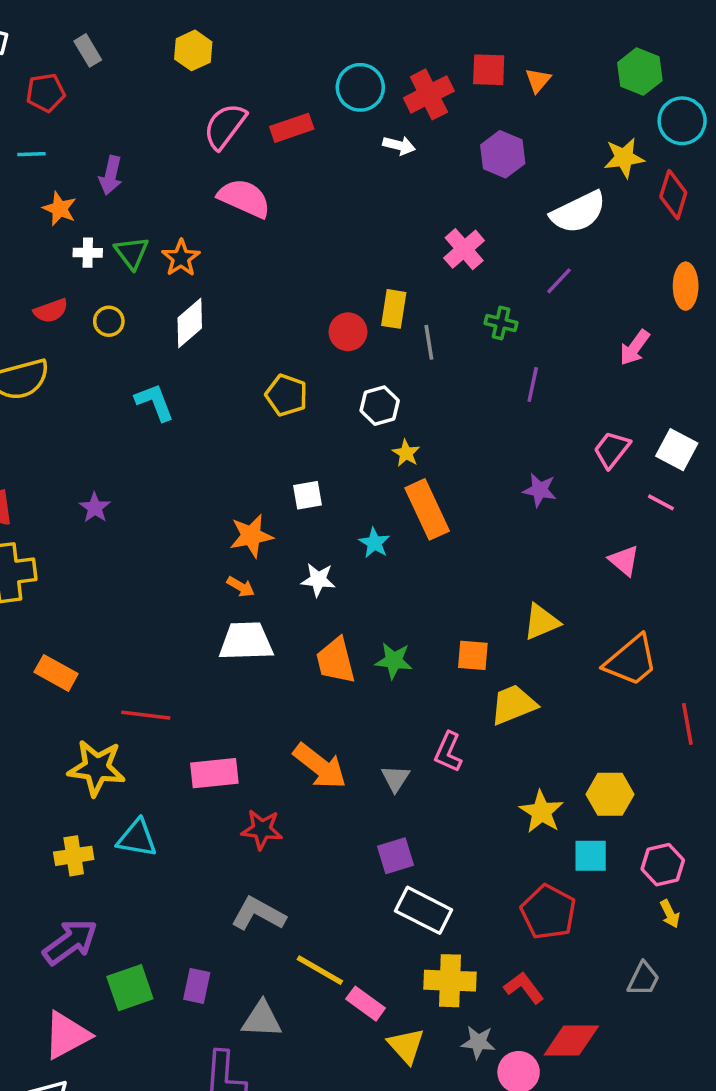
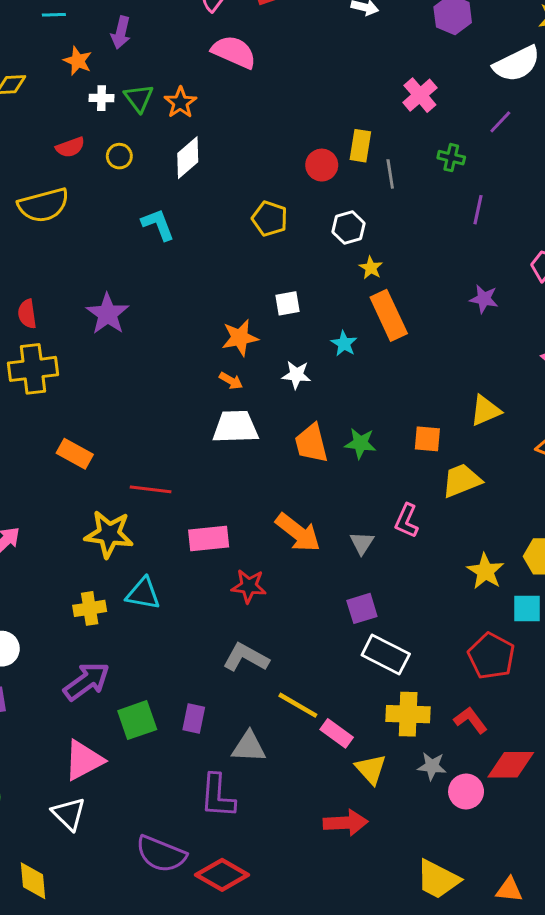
purple star: (95, 508) -> (107, 314), size x1.6

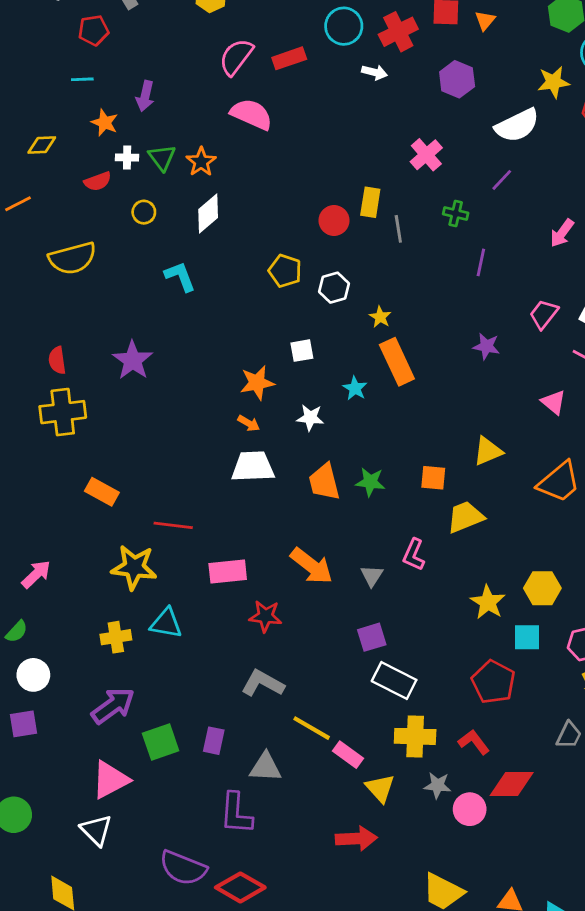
red semicircle: (70, 147) -> (98, 181), moved
white hexagon: (349, 228) -> (334, 288), moved

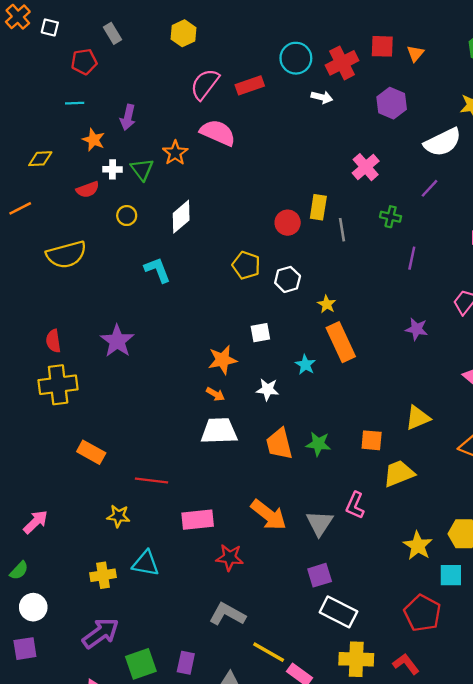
orange star: (201, 162) -> (175, 153), moved
yellow star: (134, 567) -> (118, 516), size x0.6
gray triangle: (372, 576) -> (320, 523), size x1.4

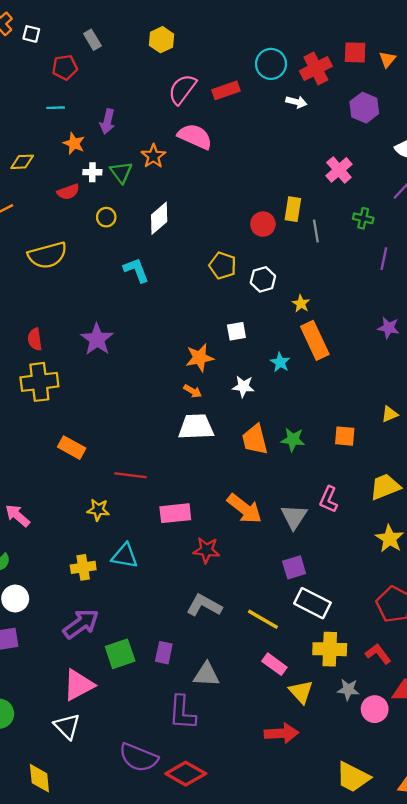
yellow triangle: (418, 418) -> (390, 414), size x0.7
yellow trapezoid: (399, 473) -> (385, 487), moved
pink arrow: (36, 522) -> (18, 516), turned -95
yellow line: (269, 652) -> (263, 619), moved

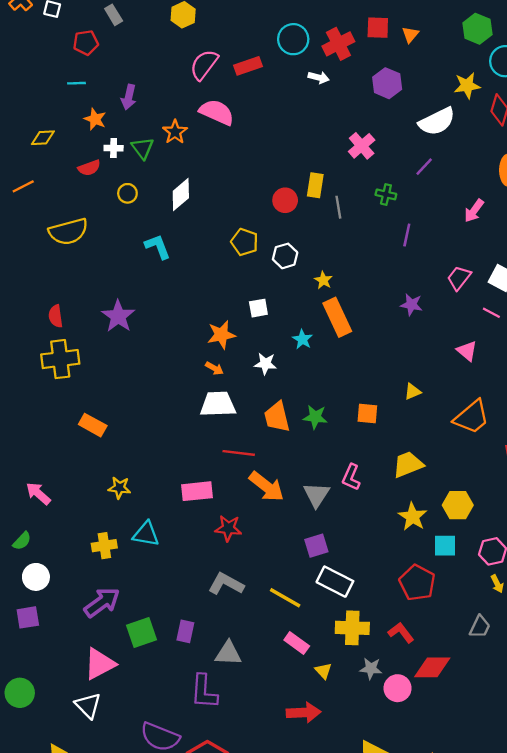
red line: (130, 475) -> (239, 453), moved
yellow triangle: (301, 692) -> (323, 671), size x0.7

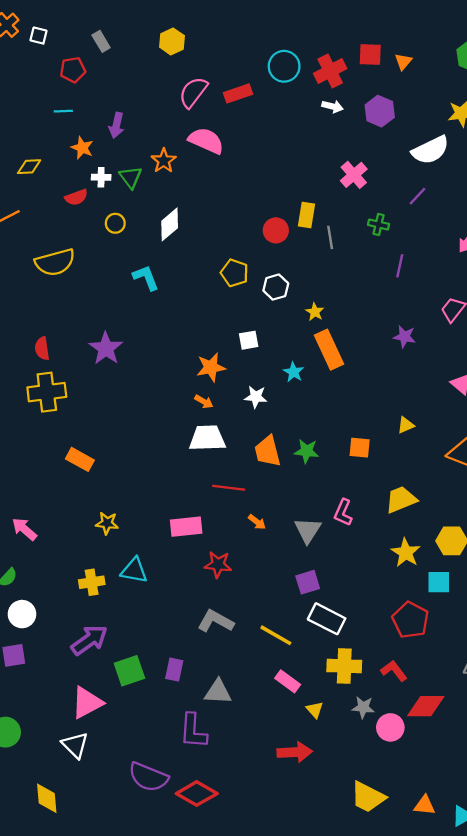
white arrow: (319, 77) -> (332, 106), moved
orange arrow: (267, 487) -> (257, 522), size x0.5

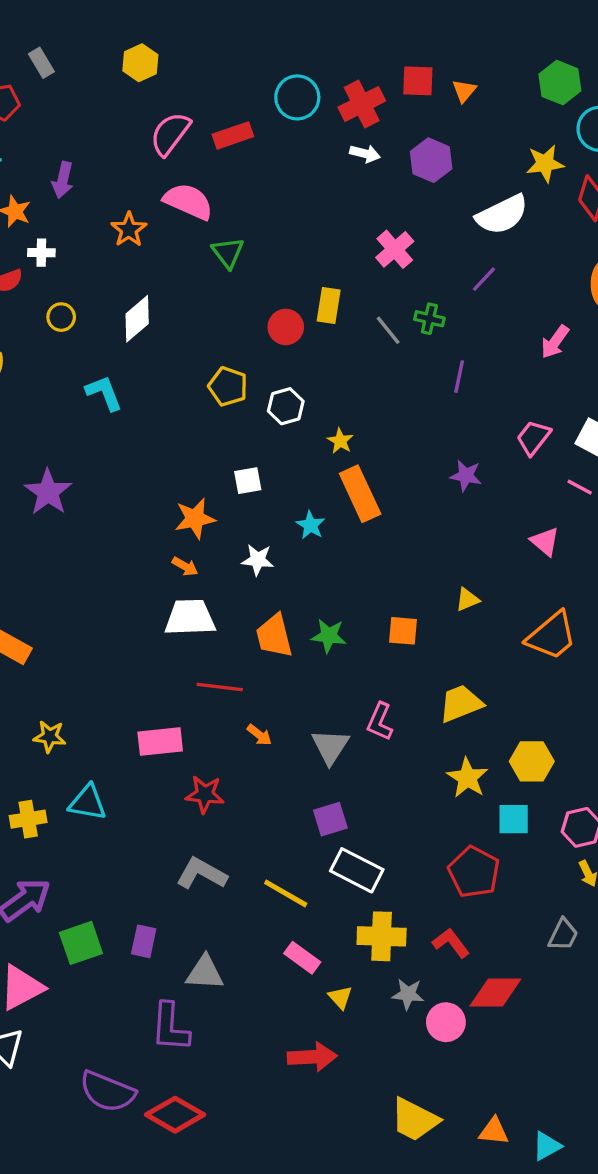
green triangle: (131, 177) -> (228, 253), moved
gray line: (330, 237) -> (388, 330), moved, turned -30

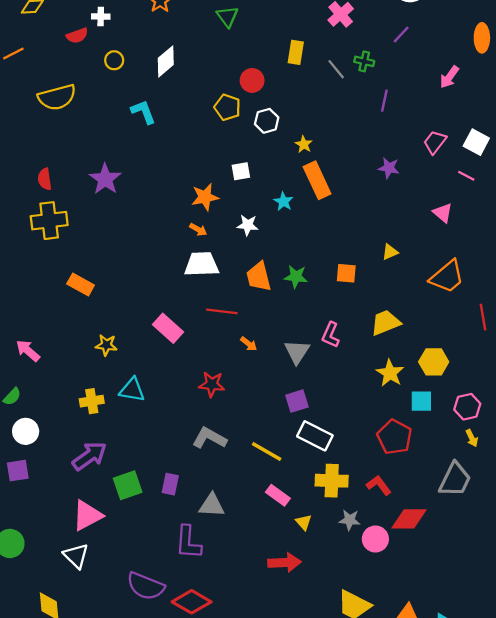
red circle: (286, 327) -> (252, 80), moved
pink rectangle: (160, 741) -> (168, 328), moved, turned 48
gray trapezoid: (563, 935) -> (455, 480), size x1.6

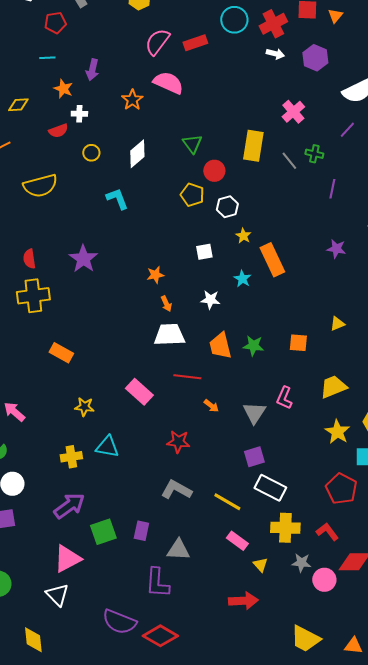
green triangle: (227, 17) -> (192, 144), moved
yellow rectangle: (296, 52) -> (253, 146), size x1.4
yellow star: (304, 144) -> (243, 236), moved
orange star: (205, 197) -> (155, 275), moved, size x0.7
orange arrow: (198, 230) -> (166, 304), turned 35

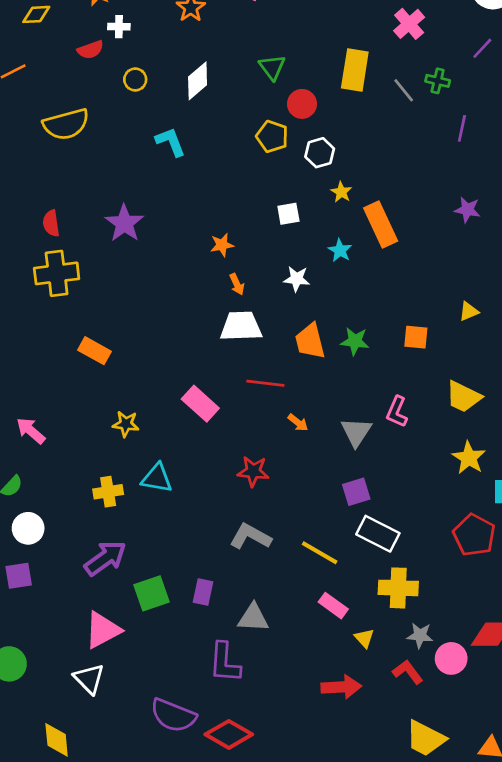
yellow trapezoid: (333, 387) -> (463, 397), turned -132
red L-shape: (327, 532) -> (408, 672), moved

